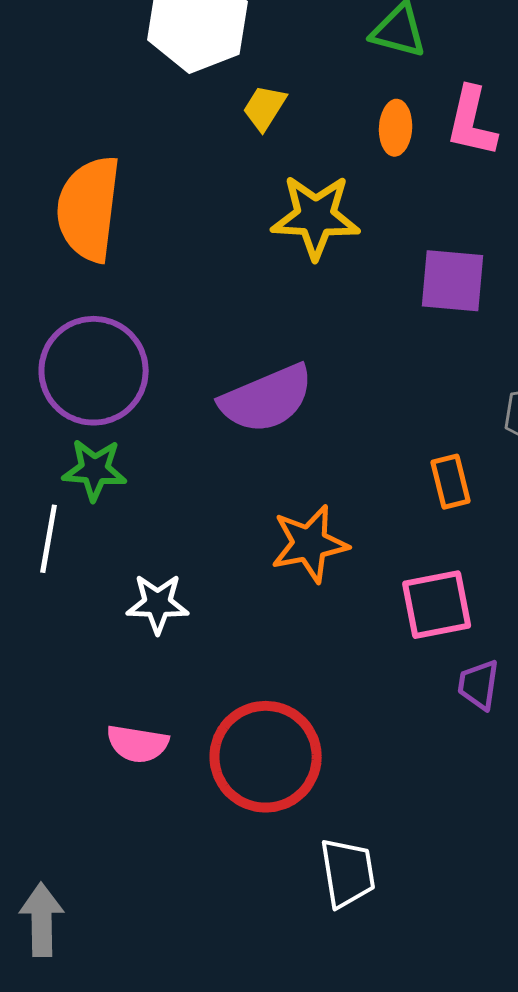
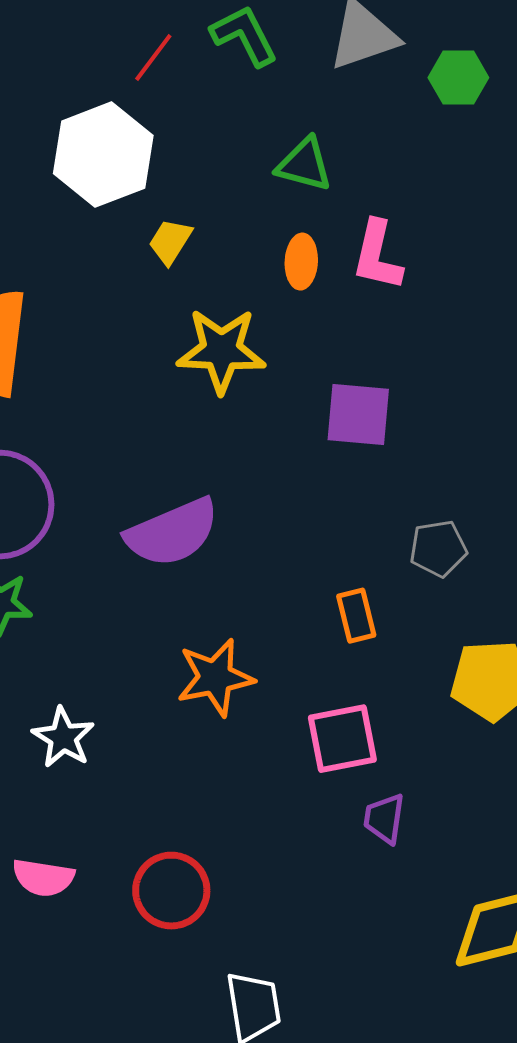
white star: (158, 604) -> (63, 738), turned 30
red circle: (266, 757) -> (171, 891), size x0.7

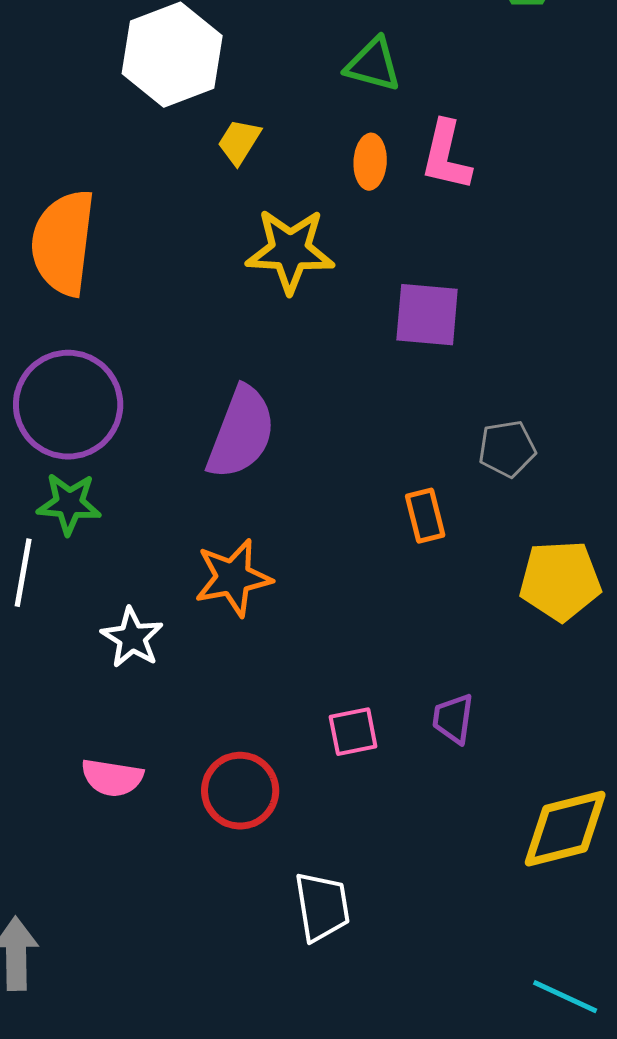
purple semicircle: (172, 533) -> (241, 433), turned -46
orange star: (215, 678) -> (233, 578), moved
pink square: (342, 739) -> (353, 732), moved, size x0.7

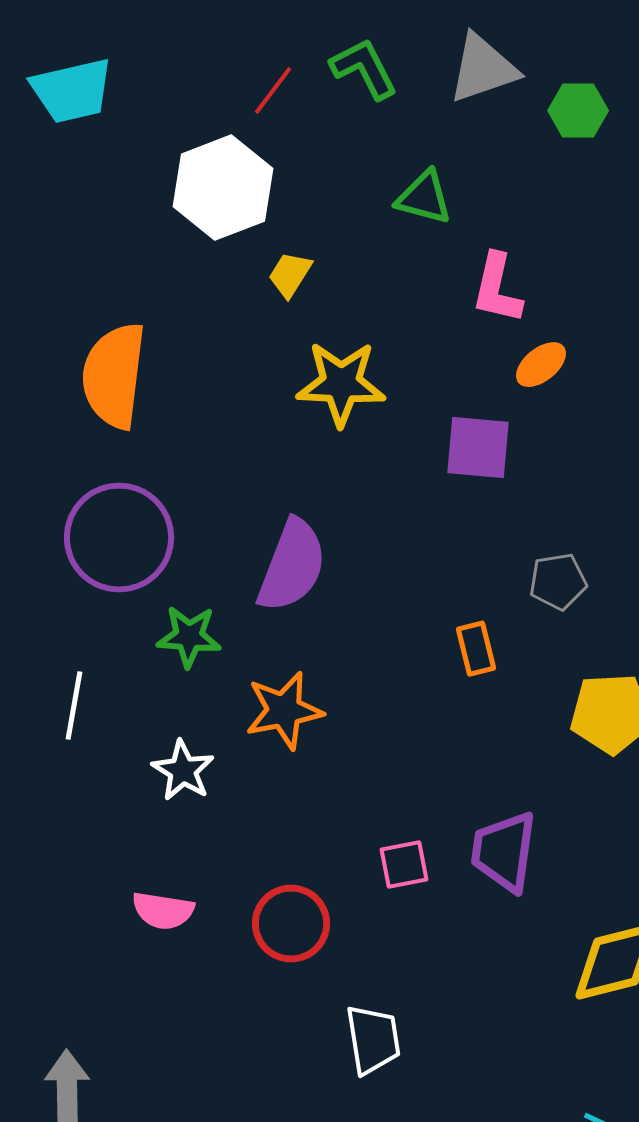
orange ellipse: (370, 162) -> (541, 365), moved, turned 48
green star: (69, 504) -> (189, 637), moved
purple trapezoid: (453, 719) -> (504, 852), size x1.6

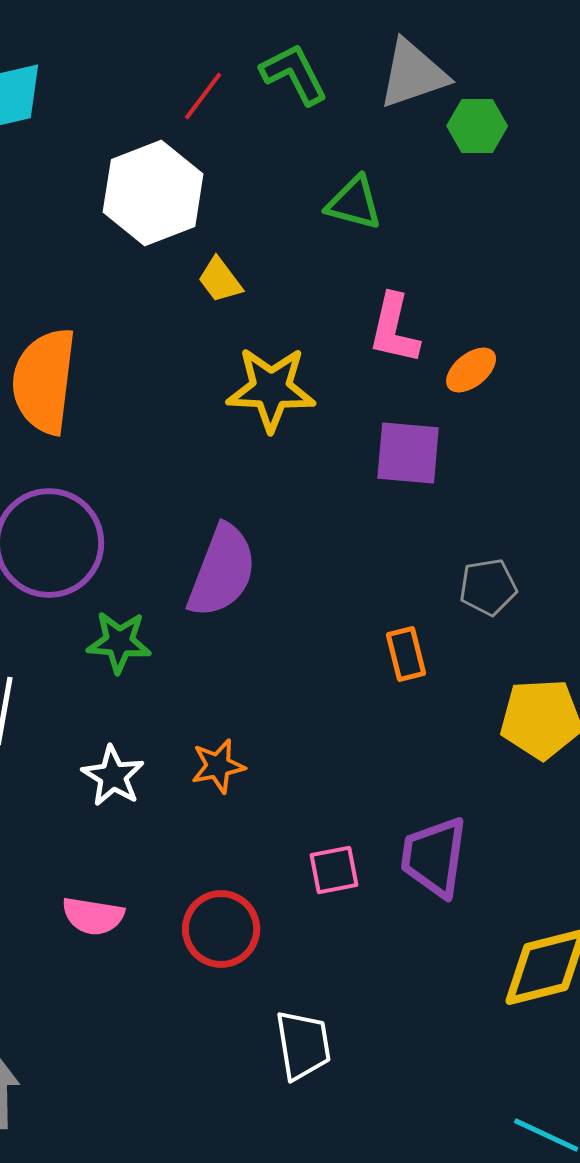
green hexagon: (578, 111) -> (477, 126), moved
yellow trapezoid: (290, 275) -> (220, 280), turned -69
pink L-shape: (497, 289) -> (394, 329), moved
orange star: (284, 711) -> (218, 766), moved, size x0.7

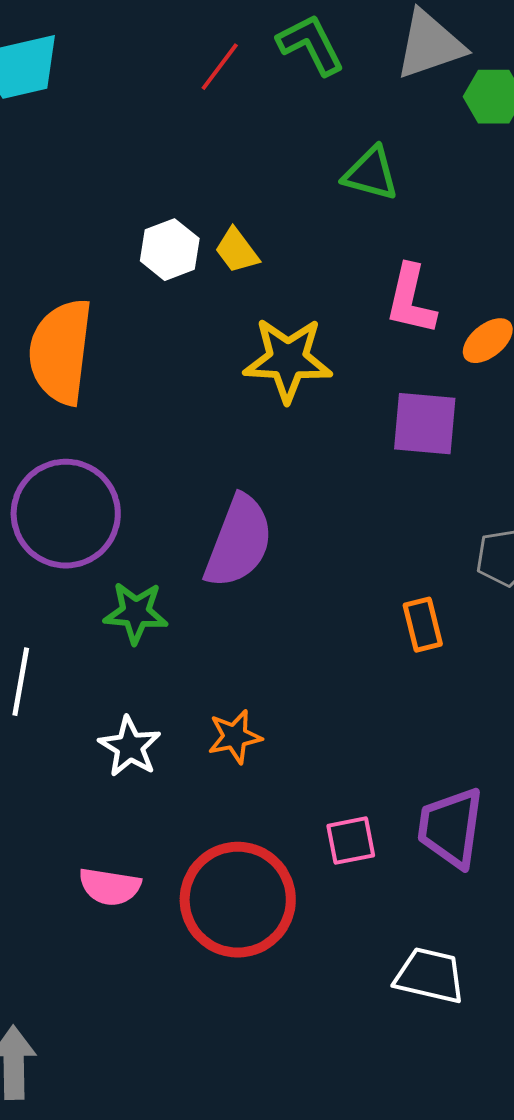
white hexagon: (153, 193) -> (170, 250), moved, size x0.6
red circle: (221, 929) -> (238, 900), size x1.5
white trapezoid: (303, 1045) -> (430, 976), moved, turned -68

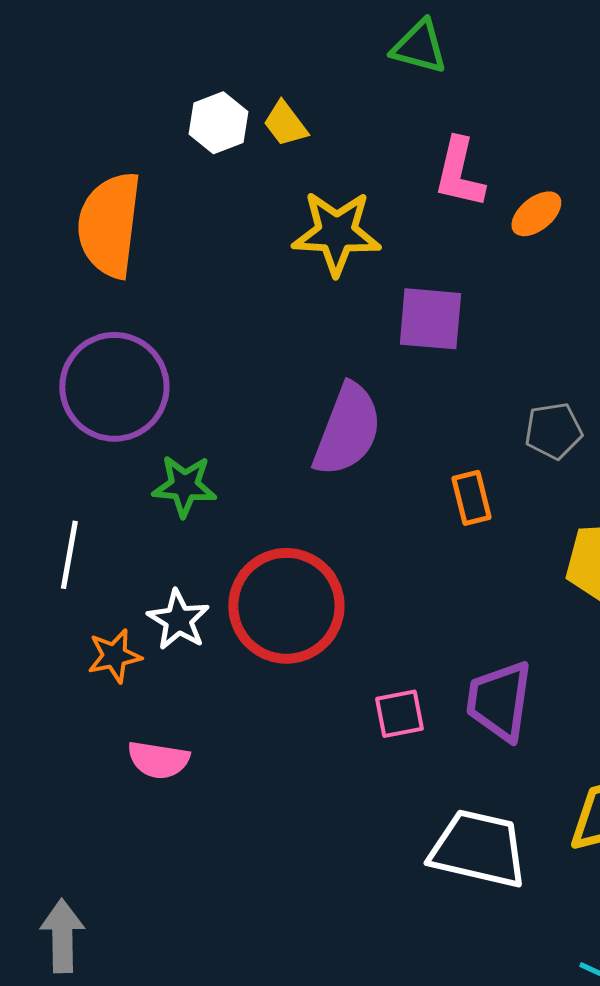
purple square: (425, 424) -> (430, 319), moved
purple semicircle: (239, 542) -> (347, 430), moved
orange star: (235, 737) -> (114, 656), moved
red circle: (238, 900) -> (286, 606), moved
white trapezoid: (430, 976) -> (478, 849), size x1.4

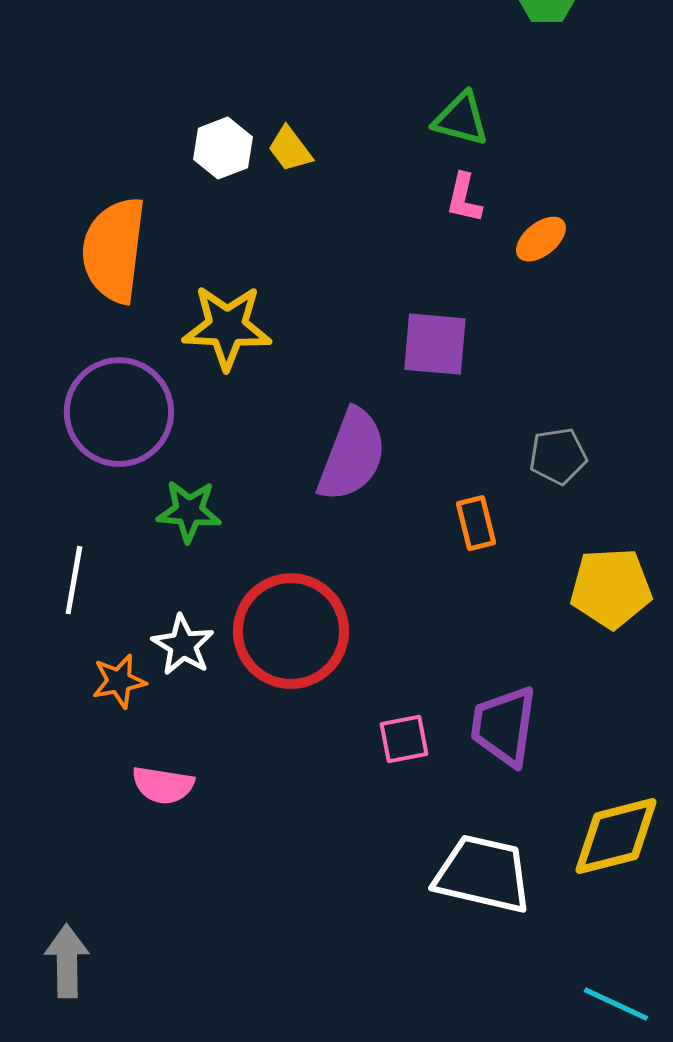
green triangle: (419, 47) -> (461, 119), moved
pink L-shape: (459, 173) -> (464, 198), size x0.7
yellow star: (336, 233) -> (227, 327), moved

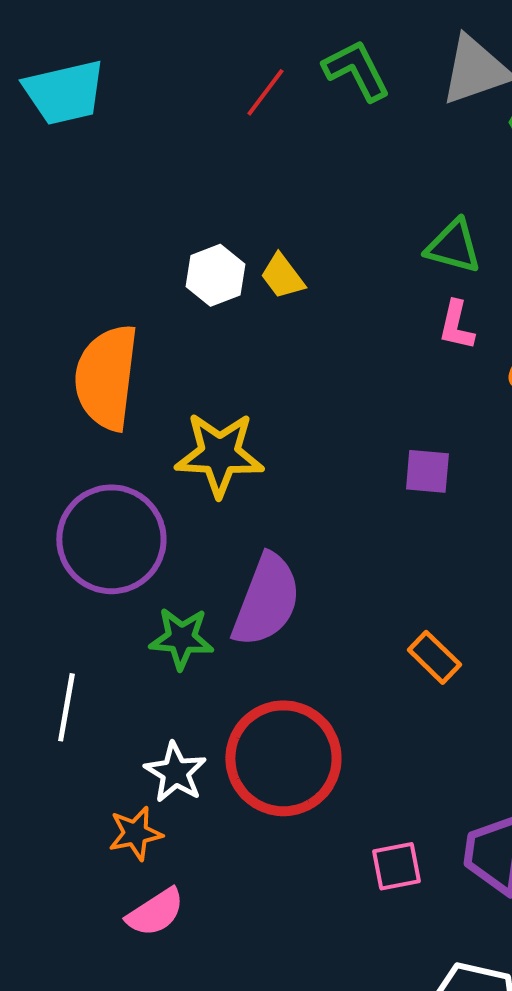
purple square: (435, 344) -> (427, 471), size x0.7
purple semicircle: (352, 455) -> (266, 600), moved
orange rectangle: (476, 523) -> (434, 657), moved, turned -32
orange star: (119, 681) -> (135, 833), moved
pink semicircle: (163, 785) -> (155, 912), turned -42

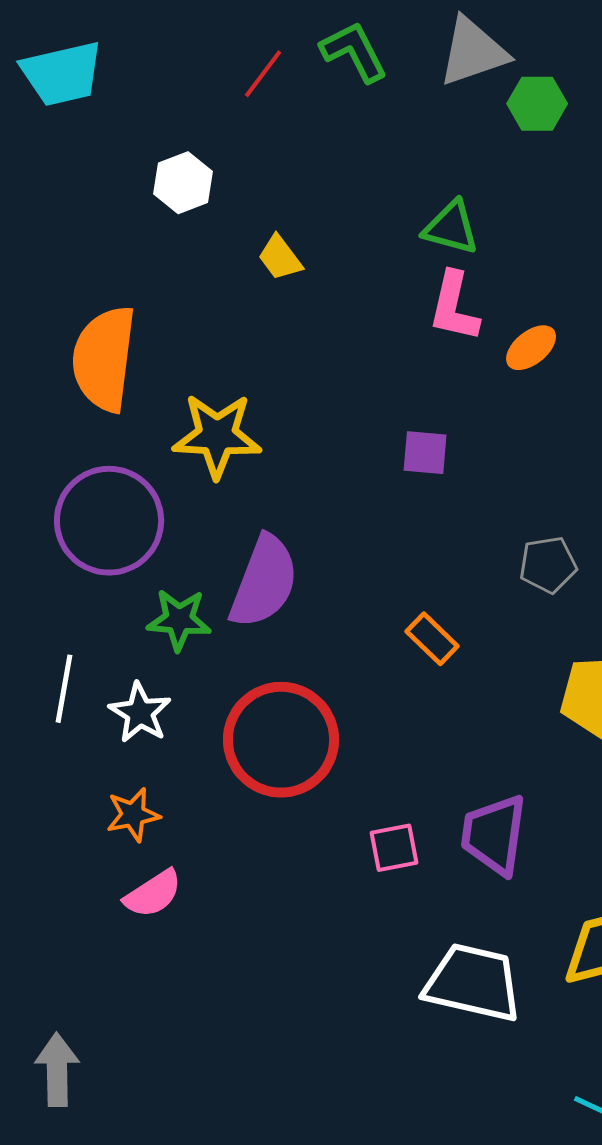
white hexagon: (215, 275) -> (183, 183), moved
pink L-shape: (456, 325) -> (454, 307), size x1.4
white star: (175, 772) -> (140, 713), moved

